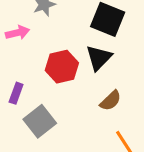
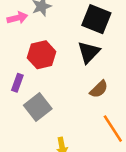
pink arrow: (18, 33) -> (17, 18), moved
red hexagon: (62, 67) -> (42, 55), moved

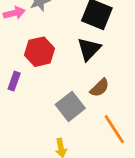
gray square: (38, 107) -> (70, 106), moved

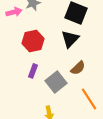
purple rectangle: (14, 81) -> (33, 71), moved

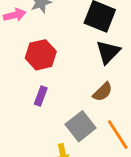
black triangle: (70, 39) -> (108, 52), moved
gray square: (56, 82) -> (81, 126), moved

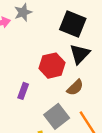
red hexagon: (41, 55) -> (52, 66), moved

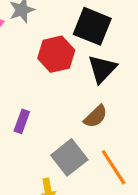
red hexagon: (52, 66) -> (56, 54), moved

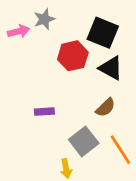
black triangle: (102, 69) -> (111, 68), turned -45
purple rectangle: (22, 121) -> (44, 112), turned 66

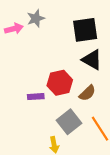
black square: (103, 33) -> (85, 30), turned -30
red hexagon: (73, 56) -> (60, 83), moved

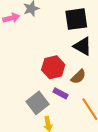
purple rectangle: (36, 97) -> (61, 93), moved, turned 32
gray square: (69, 122) -> (37, 103), moved

